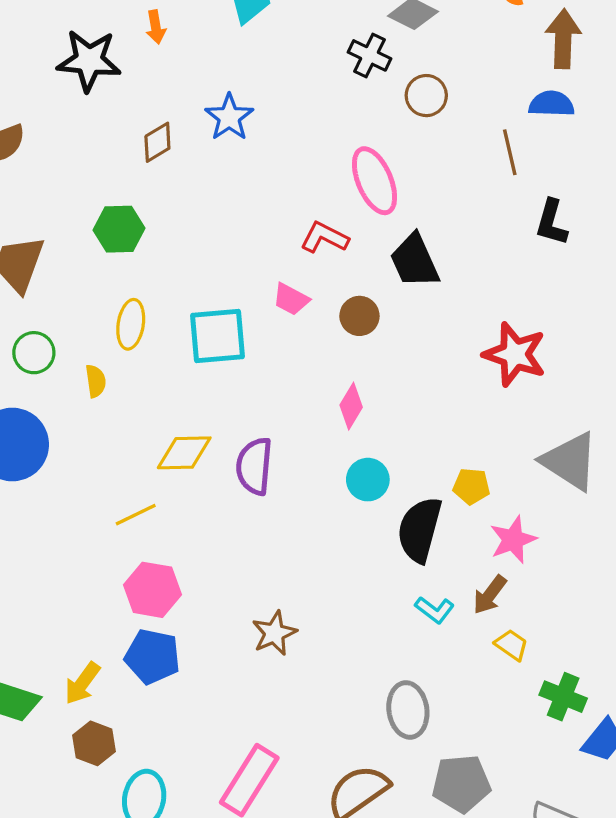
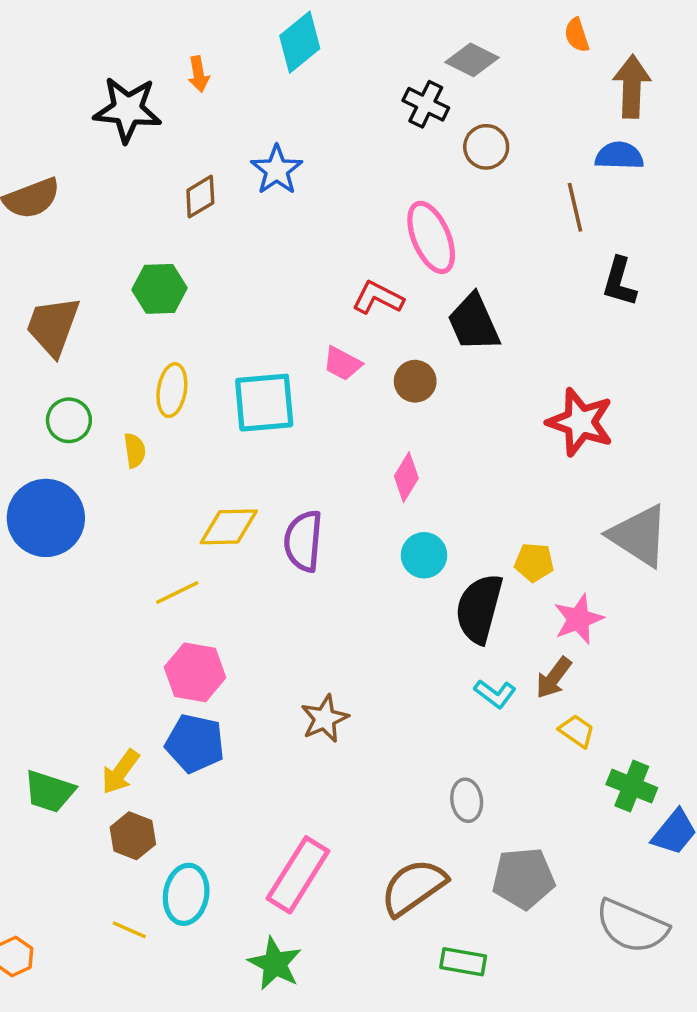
gray ellipse: (408, 710) -> (467, 800), size x0.7

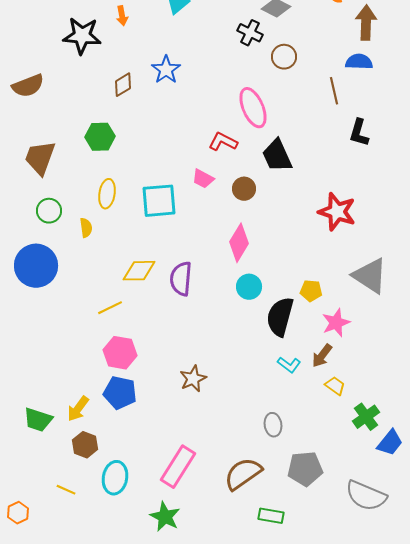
pink diamond: (406, 477) -> (239, 243), size x1.4
green cross: (632, 786) -> (366, 417), turned 32
yellow line: (129, 930) -> (66, 490), moved

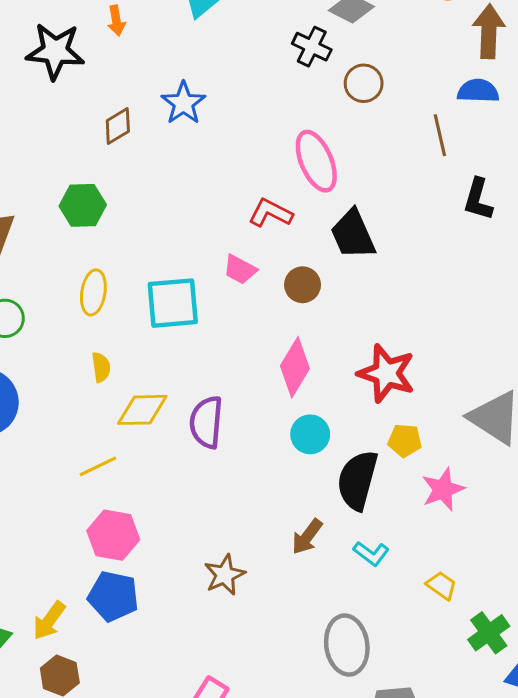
red star: (337, 212) -> (386, 373), moved
yellow semicircle: (86, 228) -> (101, 367), moved
brown arrow: (322, 356) -> (307, 537), moved
gray ellipse: (273, 425) -> (347, 645), size x1.6

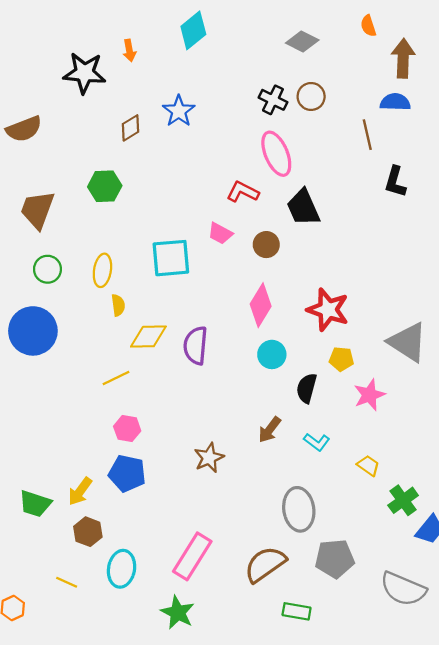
black cross: (312, 47) -> (273, 100), moved
yellow ellipse: (93, 292) -> (102, 270), moved
black semicircle: (357, 480) -> (307, 388), size x0.7
pink hexagon: (113, 535) -> (127, 429), size x0.7

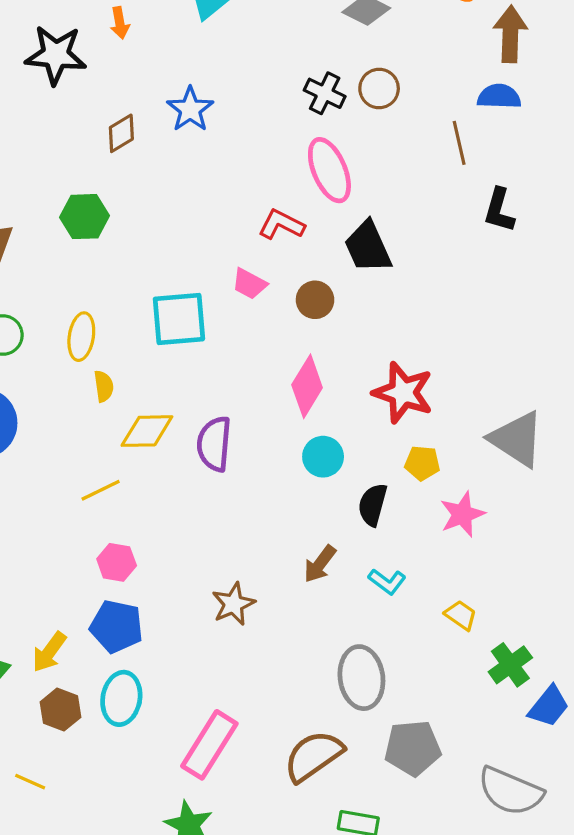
cyan ellipse: (122, 569) -> (121, 698), moved

